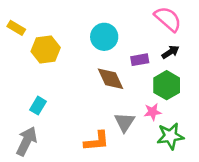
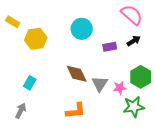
brown diamond: (111, 79) -> (77, 74), moved
green hexagon: (167, 85) -> (141, 77), moved
gray triangle: (125, 122) -> (100, 84), moved
gray arrow: (27, 141) -> (21, 111), size x0.7

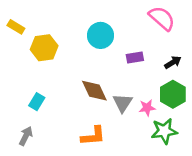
black arrow: (134, 41) -> (173, 62), moved

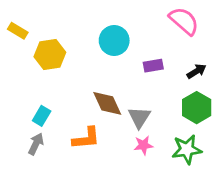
pink star: (147, 108) -> (143, 145), moved
gray arrow: (26, 136) -> (36, 144), moved
orange L-shape: (93, 136) -> (86, 138), moved

